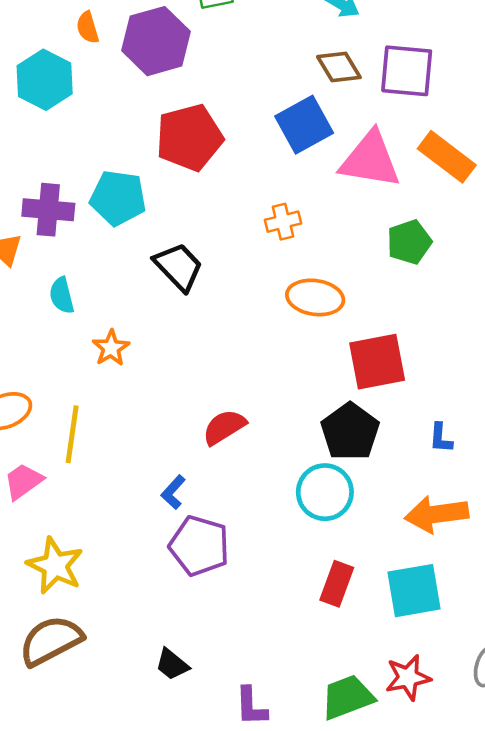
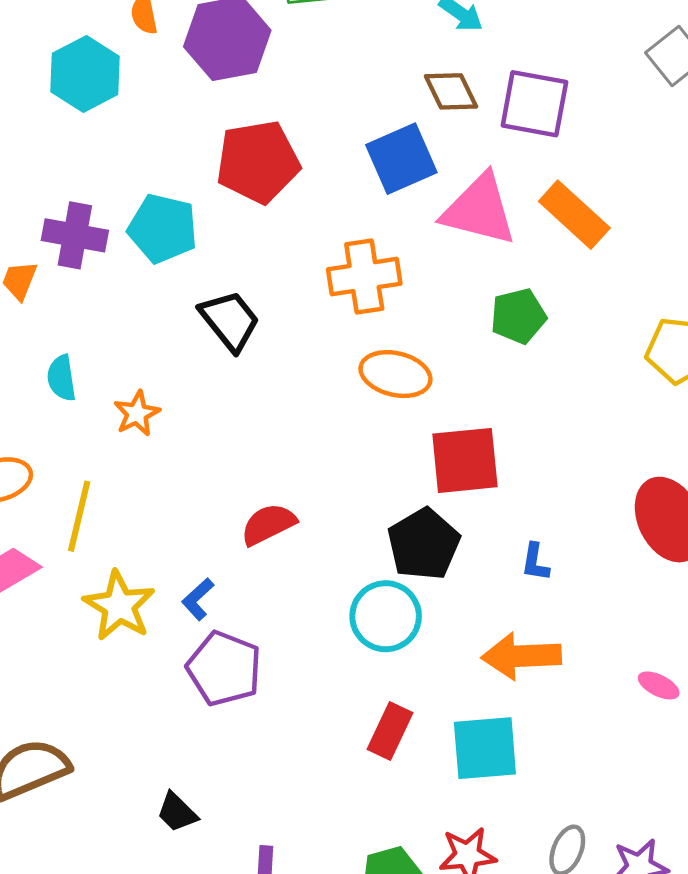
orange cross: (283, 222) -> (364, 277), size x1.6
cyan semicircle: (62, 295) -> (61, 378), moved
yellow star: (55, 566) -> (119, 606), moved

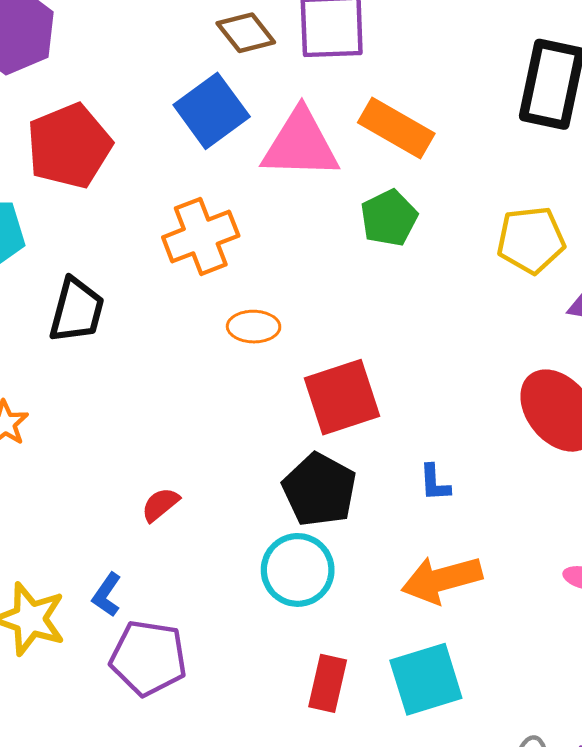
green pentagon: (518, 316) -> (389, 218), moved
black trapezoid: (230, 321) -> (77, 310), turned 66
orange ellipse: (395, 374) -> (254, 327), size x0.7
red semicircle: (268, 524) -> (160, 505), size x0.7

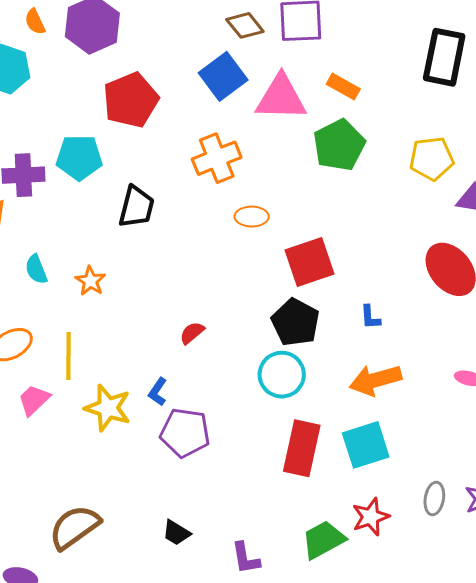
orange rectangle: (396, 128) -> (343, 87), size x0.7
green pentagon: (389, 218) -> (339, 145), size x1.4
red rectangle: (328, 683) -> (302, 448), size x1.5

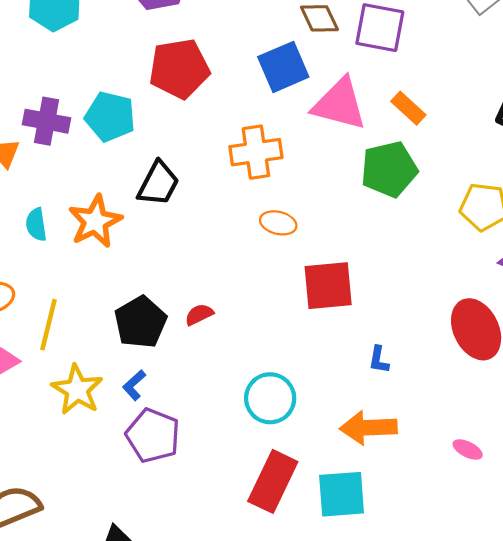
orange star: (90, 281) -> (95, 221), moved, size x1.6
black pentagon: (295, 322) -> (140, 322), moved
red semicircle: (192, 333) -> (199, 315), moved

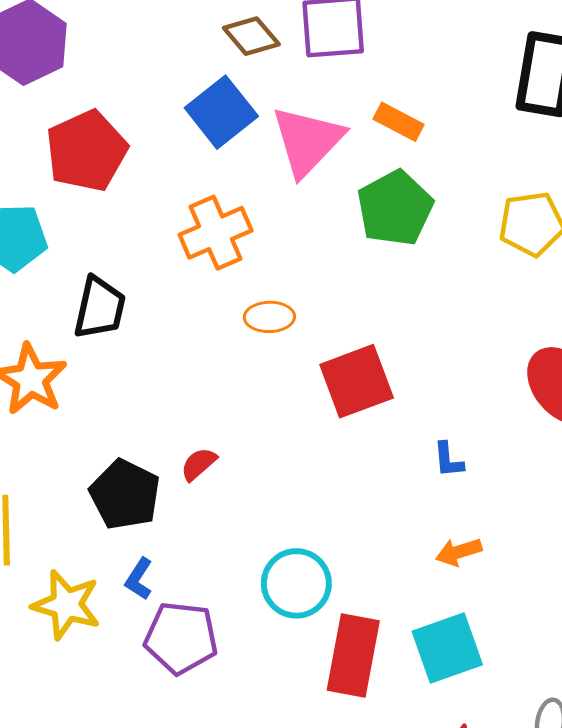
pink triangle: (339, 104) -> (307, 141), turned -46
cyan circle: (270, 398) -> (296, 583), moved
orange arrow: (368, 428) -> (459, 552), size x0.6

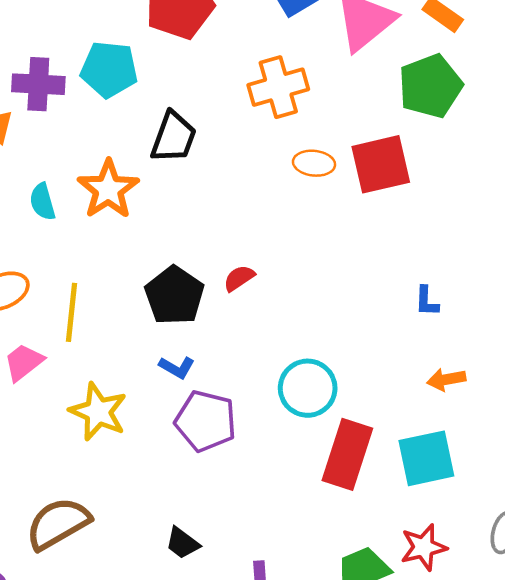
red square: (357, 381) -> (381, 164), moved
blue L-shape: (448, 460) -> (427, 301), moved
blue L-shape: (139, 579) -> (177, 367), turned -100
yellow star: (66, 605) -> (98, 412), moved

